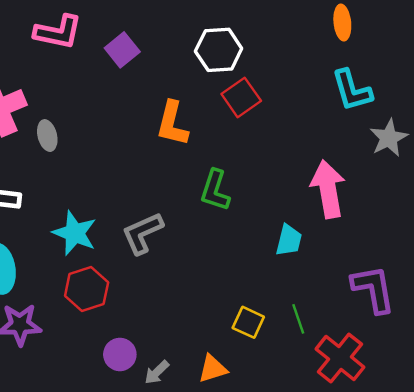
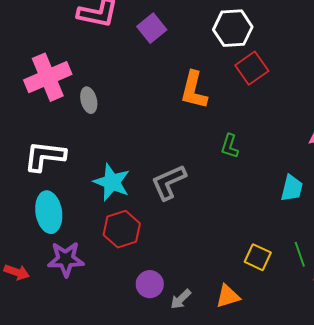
green L-shape: (215, 190) -> (230, 146), size x0.7

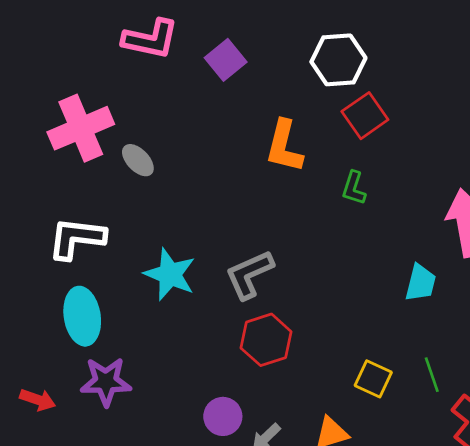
gray ellipse: (89, 100) -> (138, 160), turned -30
green L-shape: (230, 146) -> (354, 188), moved
red hexagon: (122, 229) -> (266, 340), moved

